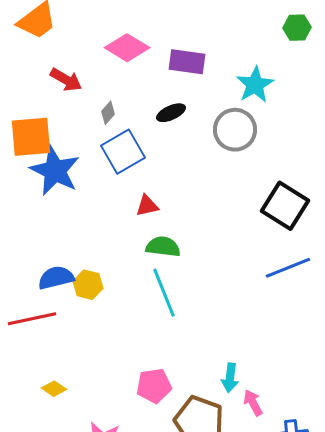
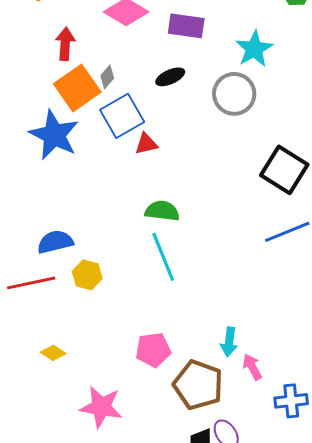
red arrow: (66, 80) -> (65, 44), turned -116
orange square: (31, 137) -> (77, 88), moved, turned -30
red triangle: (147, 206) -> (146, 144), moved
yellow hexagon: (88, 285) -> (87, 275), moved

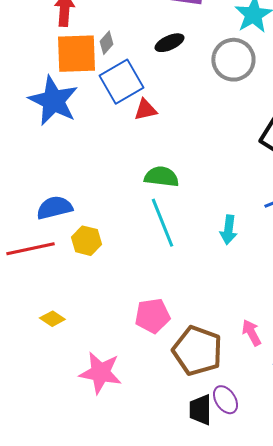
orange square: (77, 88) -> (76, 54), turned 33
cyan arrow: (229, 342) -> (228, 230), moved

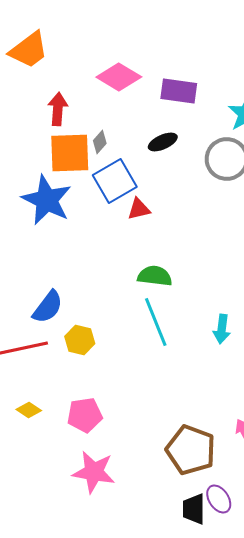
blue semicircle: (54, 208) -> (48, 307), turned 141
pink pentagon: (152, 316) -> (85, 415), moved
yellow diamond: (52, 319) -> (29, 410), moved

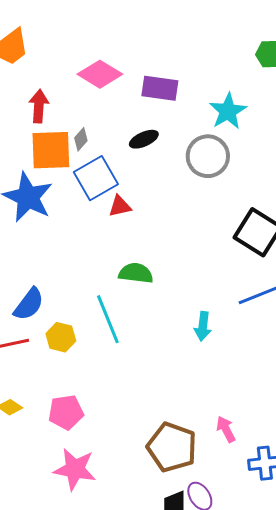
cyan line: (156, 322) -> (108, 319), moved

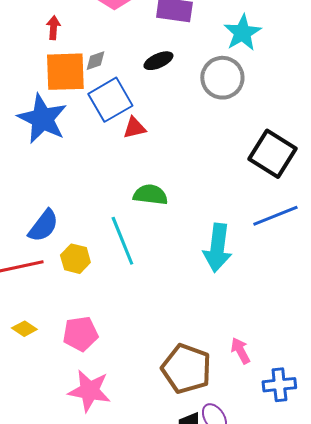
red arrow: (39, 106) -> (53, 28), size x0.7
gray diamond: (81, 139) -> (95, 61), turned 30
cyan arrow: (203, 326) -> (217, 248), size x1.6

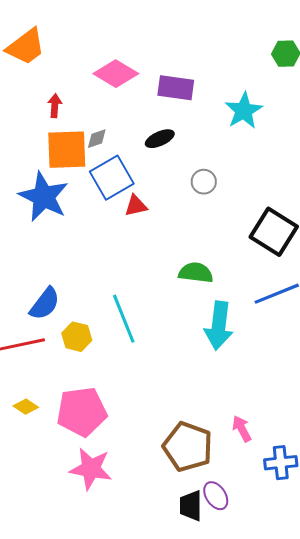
gray circle: (222, 78) -> (204, 182), moved, size x0.6
green semicircle: (150, 195) -> (196, 273), moved
pink pentagon: (80, 334) -> (82, 412), size x1.4

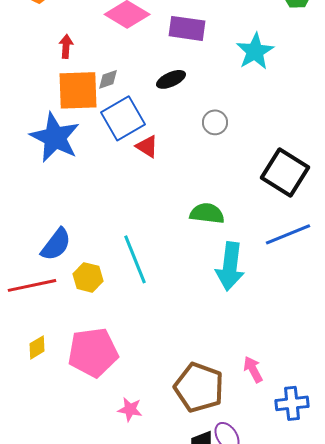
red triangle: (136, 206) -> (147, 146), turned 45
yellow diamond: (26, 407) -> (37, 347), turned -65
pink star: (91, 469) -> (130, 409), moved, size x0.6

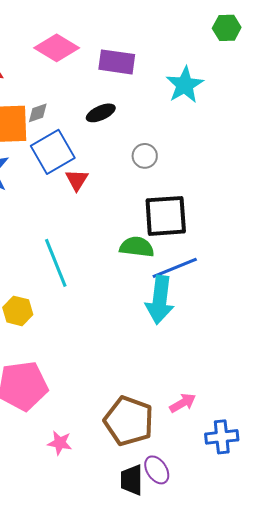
red triangle: (147, 146) -> (77, 180), turned 30
black square: (285, 172) -> (166, 216), moved, turned -36
blue line: (288, 234) -> (175, 268), moved
cyan line: (135, 259) -> (56, 263), moved
pink arrow: (253, 369) -> (183, 403), turned 88

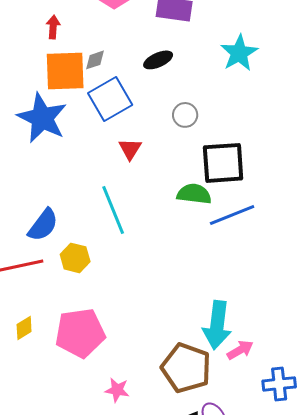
cyan star: (185, 85) -> (239, 53), moved
gray circle: (145, 156) -> (185, 115), moved
red triangle: (77, 180) -> (130, 149), moved
cyan arrow: (160, 300) -> (217, 325), moved

